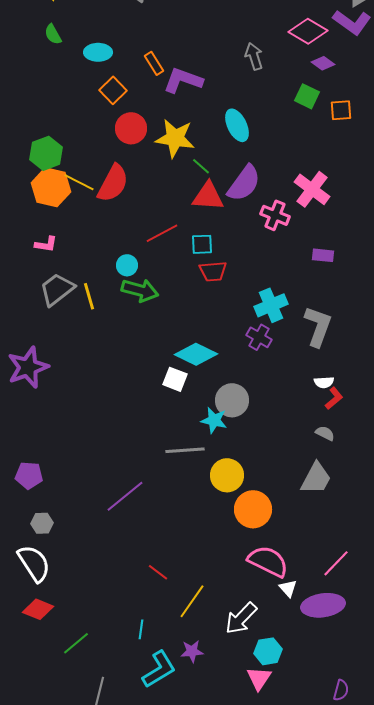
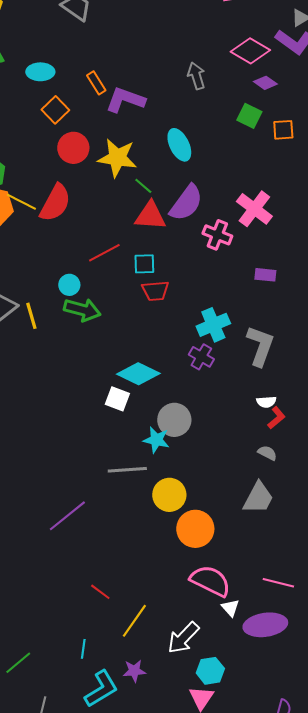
pink line: (336, 563) -> (278, 583), turned 60

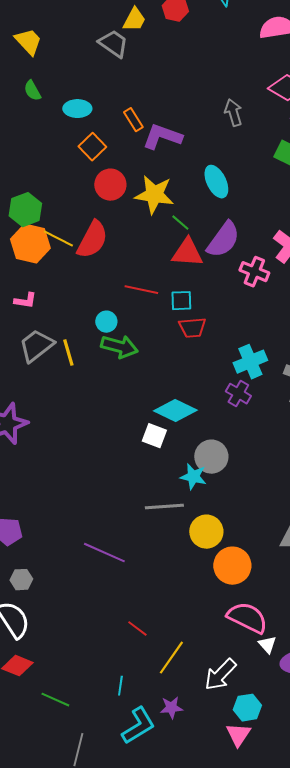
red line: (104, 253) -> (141, 290), turned 40
purple line: (67, 516) -> (104, 553), turned 63
green line: (18, 663) -> (55, 700), turned 64

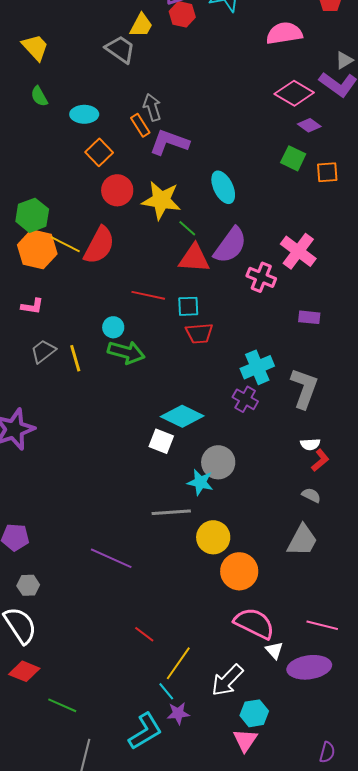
gray arrow: (233, 113) -> (152, 107), moved
gray trapezoid: (36, 346) -> (43, 351), size x0.7
cyan line: (120, 686) -> (166, 691), moved, turned -48

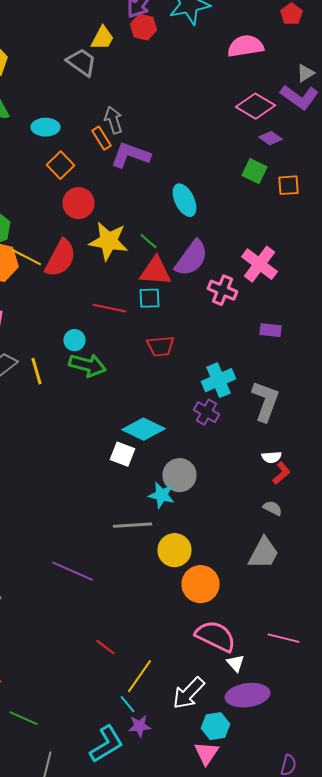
yellow star: (161, 200) -> (108, 241), moved
cyan square: (188, 306) -> (150, 298), moved
purple ellipse: (309, 667) -> (248, 695), moved

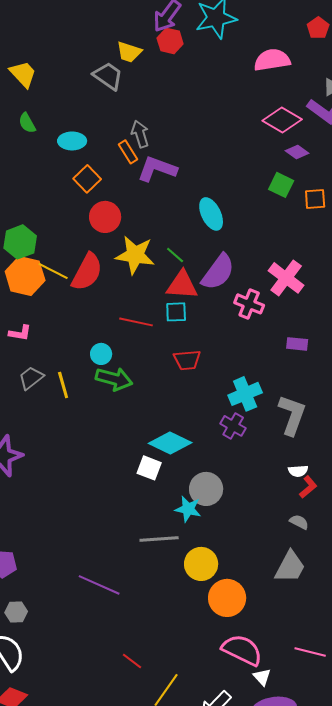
yellow trapezoid: (102, 38) -> (129, 52), turned 80

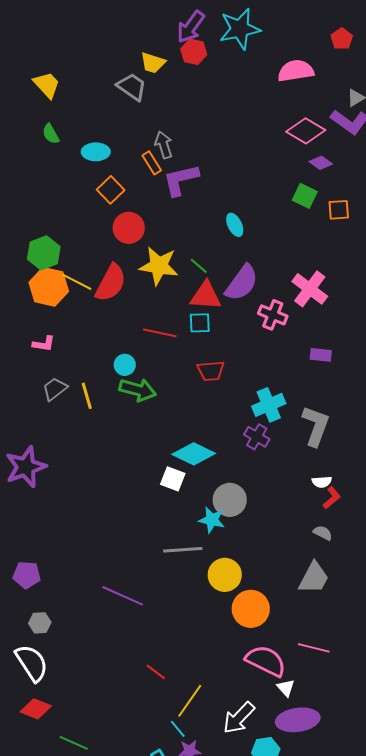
purple L-shape: (157, 169) -> (181, 180), turned -33
cyan ellipse: (211, 214) -> (235, 225), size x0.7
pink line: (310, 652) -> (314, 648), moved

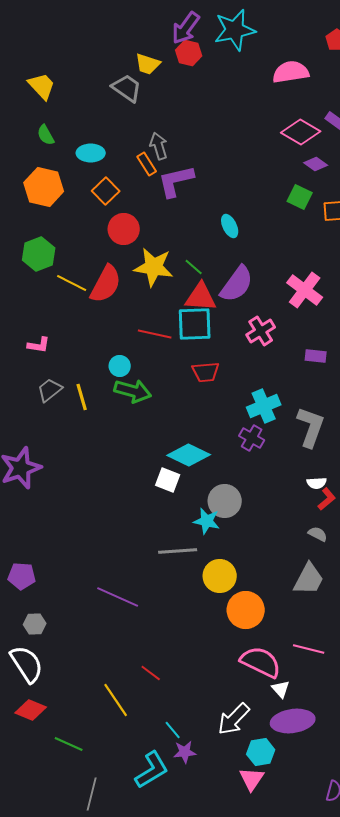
orange hexagon: (49, 287) -> (44, 187), moved
pink cross: (273, 315) -> (261, 331), moved, turned 36
cyan square: (200, 323) -> (195, 324), size x1.6
yellow line: (190, 701) -> (116, 700), moved, turned -69

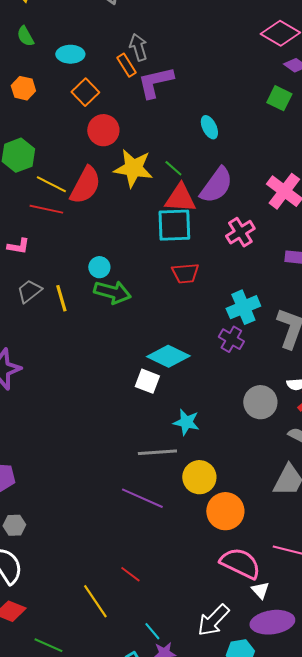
orange hexagon: (44, 187) -> (23, 88), size x0.6
red line: (155, 334) -> (46, 209), moved
gray circle: (225, 501) -> (260, 402), moved
purple line: (118, 597) -> (142, 498), moved

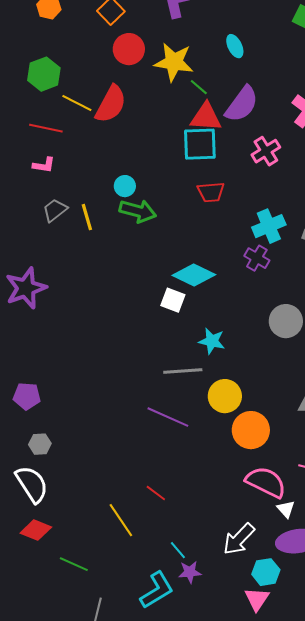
yellow star: (133, 168) -> (174, 62), moved
red line: (46, 209) -> (46, 128), moved

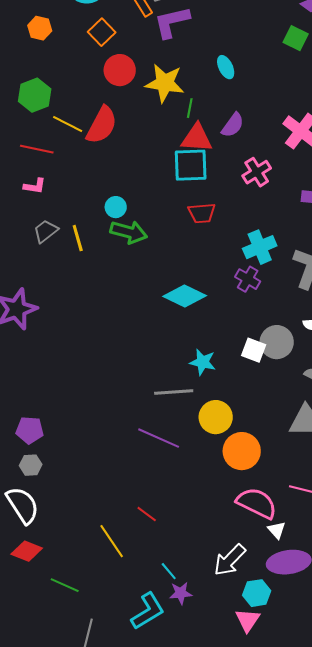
green line: (199, 87) -> (190, 108), turned 60
purple semicircle: (242, 104) -> (233, 125), size x0.7
white square: (173, 300) -> (254, 350), moved
purple pentagon: (27, 396) -> (30, 430), moved

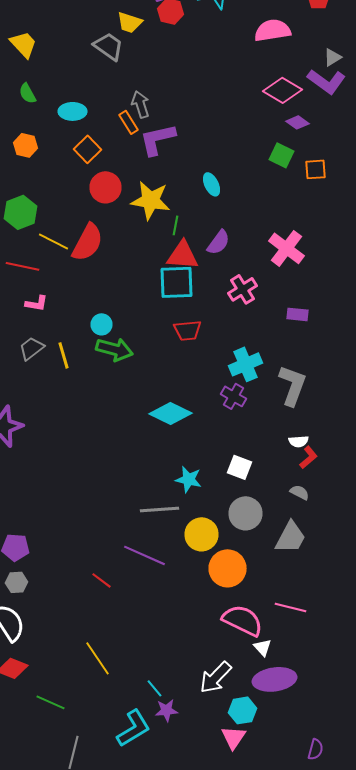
pink L-shape: (35, 186) -> (36, 303), moved
gray circle: (277, 342) -> (246, 513), moved
red line: (147, 514) -> (102, 580), moved

